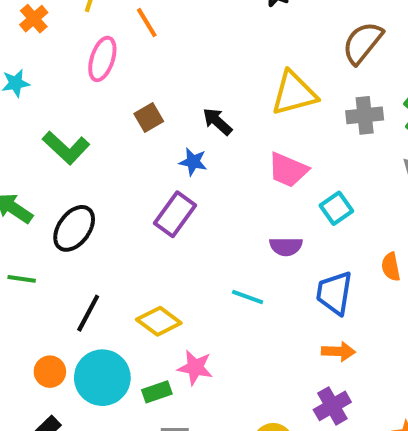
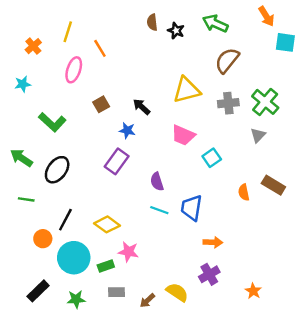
purple semicircle: (286, 247) -> (157, 182), moved, turned 72
blue trapezoid: (334, 293) -> (191, 208), moved
orange circle: (50, 372) -> (43, 239), moved

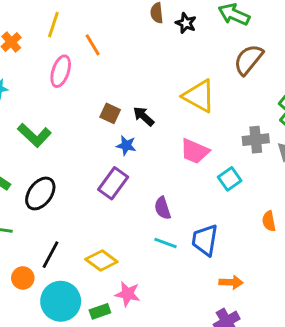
yellow triangle: (187, 90) -> (199, 96), turned 44
gray cross: (228, 103) -> (256, 140), moved
brown square: (101, 104) -> (110, 113), moved, turned -35

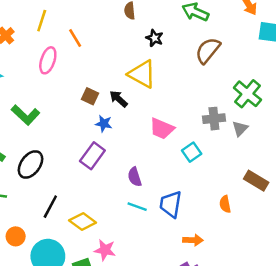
black star: (186, 23) -> (154, 38), moved
yellow triangle: (199, 96) -> (142, 74), moved
orange semicircle: (269, 221) -> (225, 204), moved
black line: (50, 255) -> (50, 207), moved

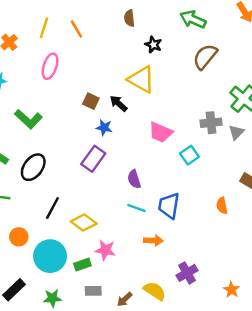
orange line: (75, 38) -> (76, 29), moved
orange arrow: (193, 240) -> (153, 240), moved

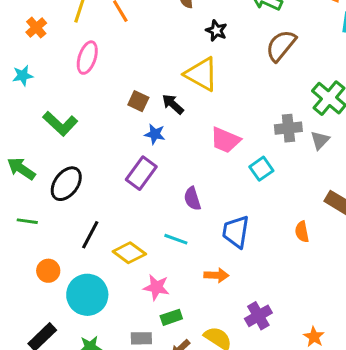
cyan line: (137, 208) -> (176, 239), moved
green rectangle: (82, 265) -> (171, 317), moved

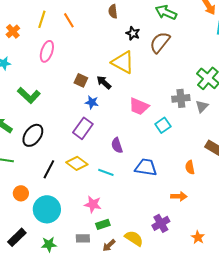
brown semicircle: (281, 46) -> (160, 42), moved
blue trapezoid: (236, 232) -> (146, 167), turned 90
yellow diamond: (129, 253) -> (77, 163), moved
orange arrow: (216, 275) -> (179, 196), moved

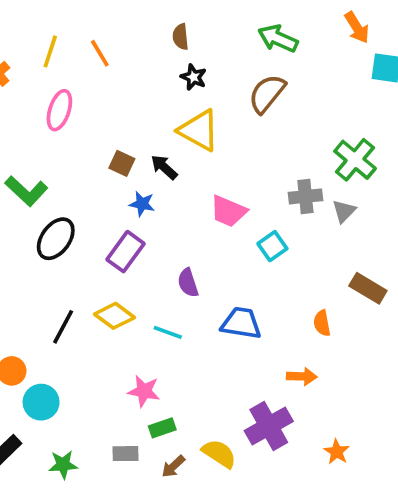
black star: (133, 33) -> (193, 77), moved
black ellipse: (33, 135) -> (56, 239), moved
cyan circle: (47, 209) -> (41, 402), moved, size x0.7
purple cross: (161, 223) -> (269, 426), size x1.4

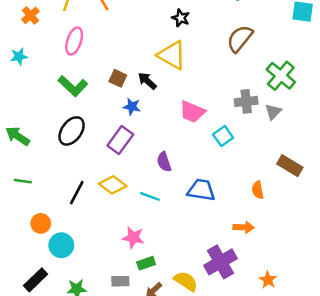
black star: (193, 77) -> (181, 18), moved
brown semicircle: (267, 94) -> (240, 39), moved
green L-shape: (26, 191) -> (73, 86), moved

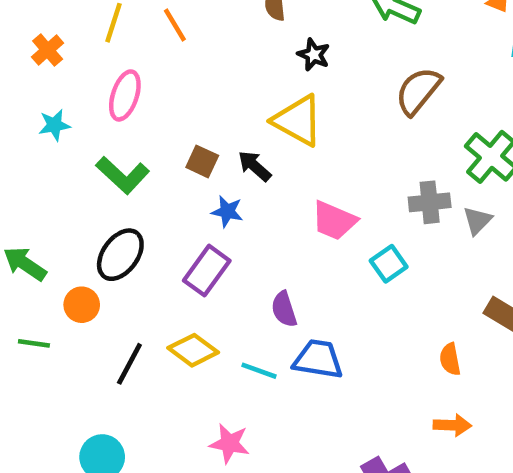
cyan star: (19, 56) -> (54, 125), moved
blue trapezoid: (201, 190) -> (318, 359), moved
orange circle: (41, 223) -> (82, 305), moved
orange arrow: (244, 227) -> (452, 425), moved

